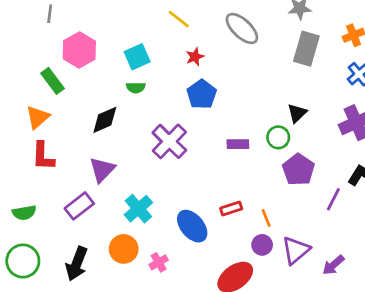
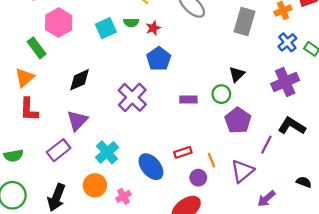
green semicircle: (136, 88) -> (131, 23), moved
purple circle: (262, 245) -> (198, 178), moved
purple triangle: (296, 250) -> (242, 171), moved

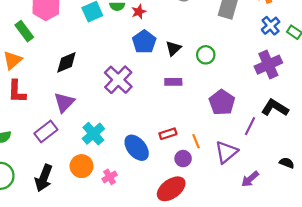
black triangle: (237, 74) -> (173, 48), moved
green circle: (221, 94) -> (206, 55), moved

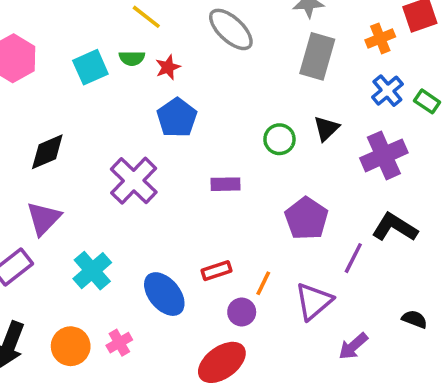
black triangle: (173, 48) -> (326, 128), moved
orange line: (196, 141) -> (263, 283), turned 48
orange circle: (82, 166) -> (71, 346), moved

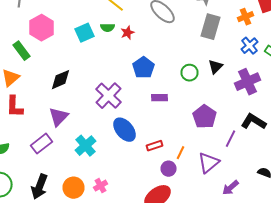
blue pentagon: (177, 118) -> (144, 68), moved
blue ellipse: (164, 294) -> (124, 130), moved

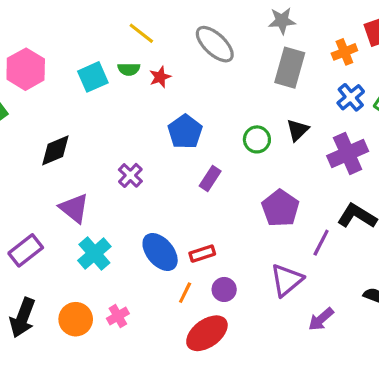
purple cross: (108, 96) -> (130, 175), size x0.6
purple rectangle: (160, 98) -> (210, 179), turned -56
purple triangle: (58, 117) -> (74, 208), moved, turned -35
blue ellipse: (124, 130) -> (160, 252), moved
orange line: (180, 153) -> (185, 293), moved

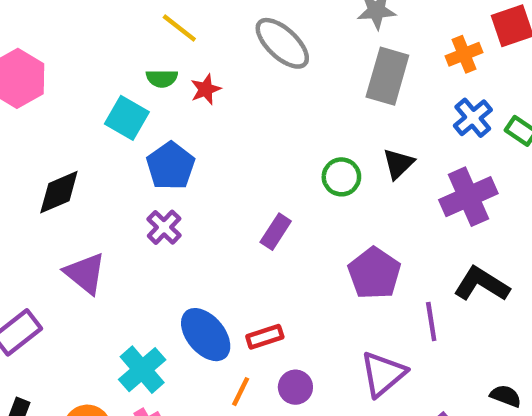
cyan square: (93, 77) -> (127, 118), moved, turned -36
blue pentagon: (185, 132) -> (171, 166), moved
purple line: (321, 243) -> (431, 321), turned -36
cyan cross: (94, 254) -> (142, 370), moved

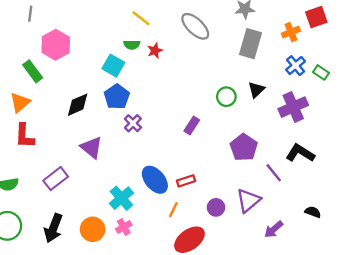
blue pentagon: (171, 166) -> (117, 97), moved
purple line: (431, 321) -> (274, 173), turned -30
purple circle: (295, 387) -> (216, 207), moved

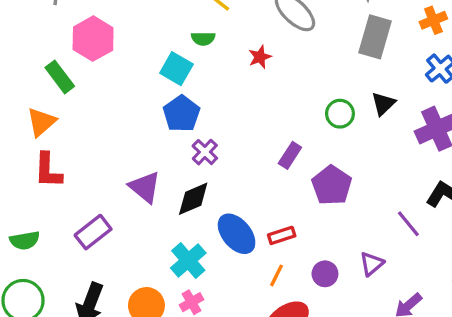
red star: (155, 51) -> (260, 57), moved
black diamond: (78, 105) -> (193, 199), moved
purple pentagon: (244, 147) -> (332, 185), moved
purple triangle: (248, 200) -> (372, 264), size x0.7
orange line: (173, 210) -> (277, 275), moved

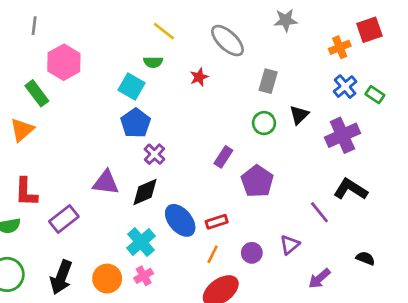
gray rectangle: (375, 37) -> (268, 81), moved, size x0.7
red L-shape: (48, 170) -> (26, 192), moved
purple triangle: (145, 187) -> (106, 183), turned -32

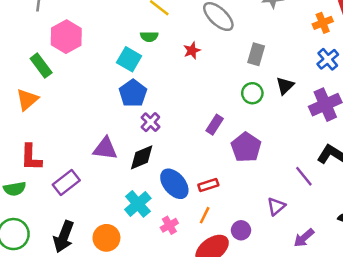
purple circle: (252, 253) -> (241, 230), moved
pink cross: (144, 276) -> (169, 225), moved

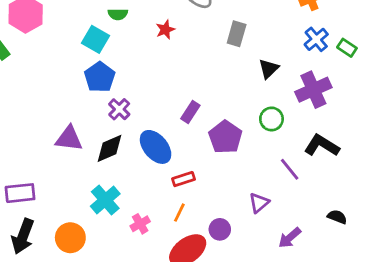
green circle: (252, 93) -> (271, 119), moved
purple rectangle: (66, 183) -> (20, 193), moved, turned 32
blue ellipse: (174, 184) -> (156, 147), moved

